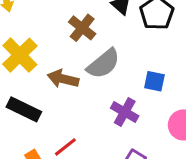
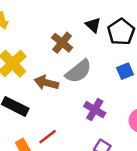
blue square: (154, 81) -> (125, 71), moved, turned -35

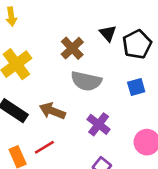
gray semicircle: (78, 71) -> (86, 81), turned 44
brown arrow: (46, 83) -> (52, 111), moved

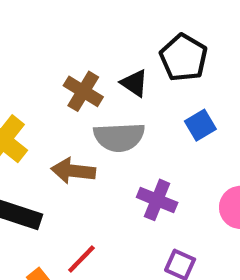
black triangle: (108, 33) -> (134, 83), moved
brown arrow: (52, 111) -> (73, 171), moved

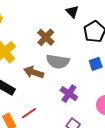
black triangle: (134, 83) -> (72, 12), moved

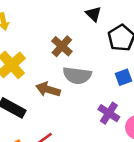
purple cross: (69, 94) -> (109, 113), moved

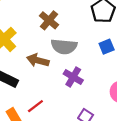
purple cross: (109, 113) -> (73, 77), moved

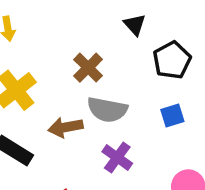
brown arrow: (38, 60) -> (65, 127), turned -30

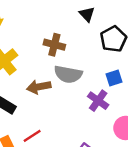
brown cross: (88, 68) -> (54, 45), turned -30
purple cross: (117, 158) -> (98, 101), moved

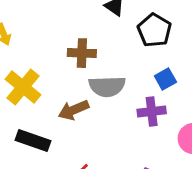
purple cross: (98, 101) -> (152, 112), turned -30

